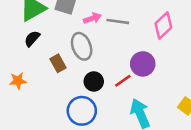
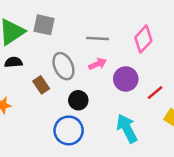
pink arrow: (92, 18) -> (98, 64), moved
black semicircle: (32, 39) -> (13, 62), turned 48
red line: (123, 81) -> (155, 93), moved

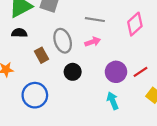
purple circle: (126, 79) -> (116, 72), moved
cyan arrow: (127, 128) -> (113, 101), size x0.7
blue circle: (69, 130) -> (35, 95), moved

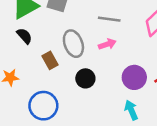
black semicircle: (19, 33) -> (24, 36), turned 48

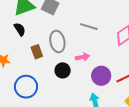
pink arrow: (107, 44) -> (83, 57), moved

